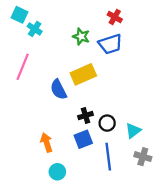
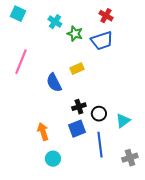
cyan cross: (35, 29) -> (55, 22), moved
yellow rectangle: (83, 74) -> (77, 69), size x0.6
gray cross: (143, 157) -> (130, 158), moved, turned -35

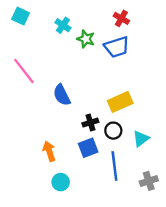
pink line: (21, 62) -> (24, 71), turned -60
yellow rectangle: (77, 69) -> (120, 102), moved, size x1.5

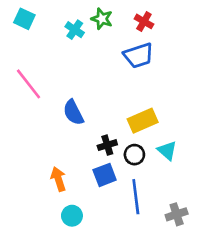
green star: (86, 39) -> (102, 19), moved
cyan triangle: (141, 139) -> (167, 151), moved, turned -42

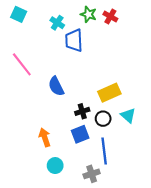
green star: (102, 19) -> (88, 14), moved
blue trapezoid: (139, 55) -> (74, 40), moved, turned 105
gray cross: (177, 214) -> (92, 174), moved

